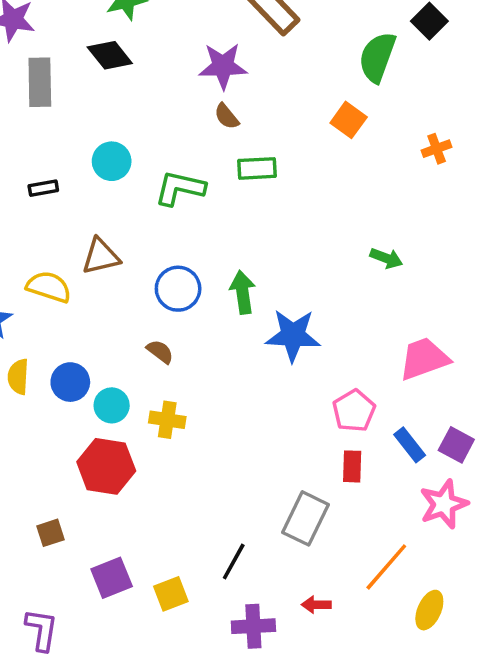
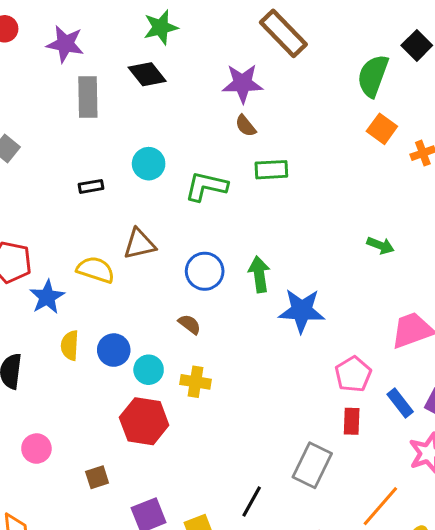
orange square: (349, 120) -> (382, 129), moved

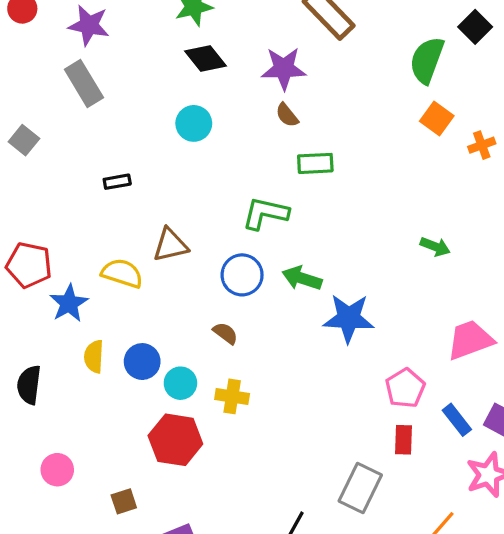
black diamond: (147, 74) -> (205, 59), moved
gray rectangle: (88, 97) -> (84, 83), moved, turned -30
cyan circle: (149, 164) -> (194, 123), moved
green L-shape: (206, 186) -> (265, 213), moved
green arrow: (259, 274) -> (302, 278), turned -64

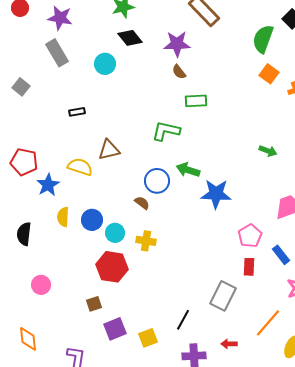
cyan circle: (194, 123) -> (105, 64), moved
blue circle: (242, 275) -> (157, 181), moved
brown square: (124, 501) -> (94, 304), moved

